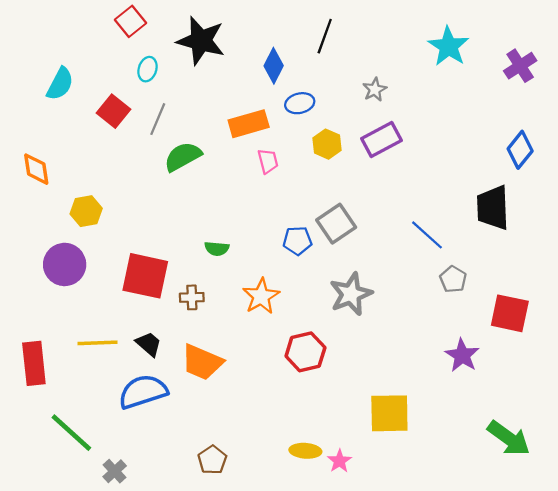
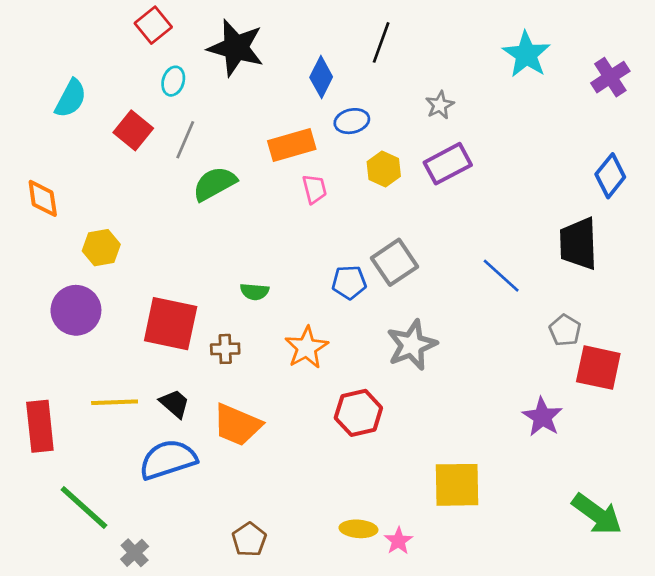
gray pentagon: (453, 279) -> (565, 330), moved

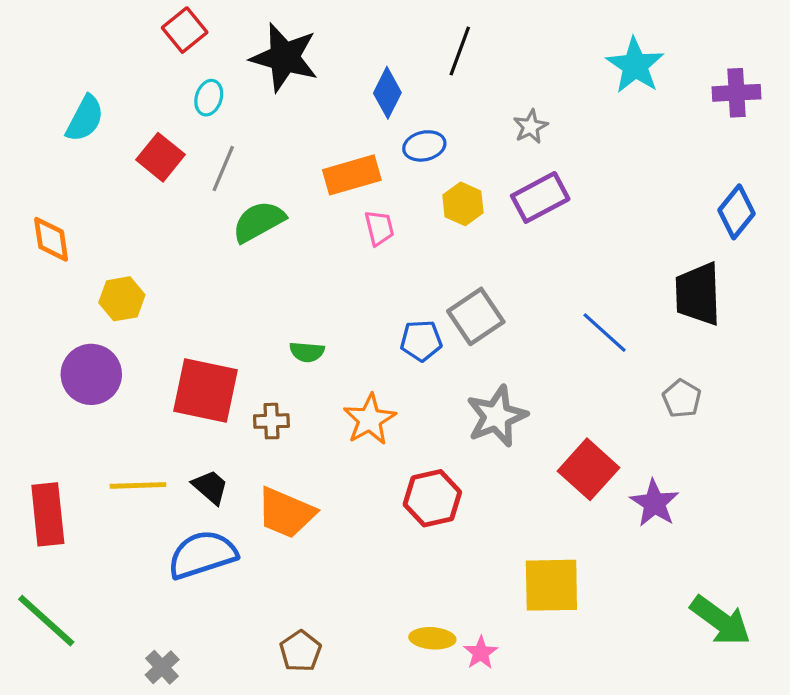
purple cross: (610, 77) -> (736, 93), turned 30
red square: (598, 368) -> (588, 469), moved, turned 30
green line: (84, 508) -> (46, 621), moved

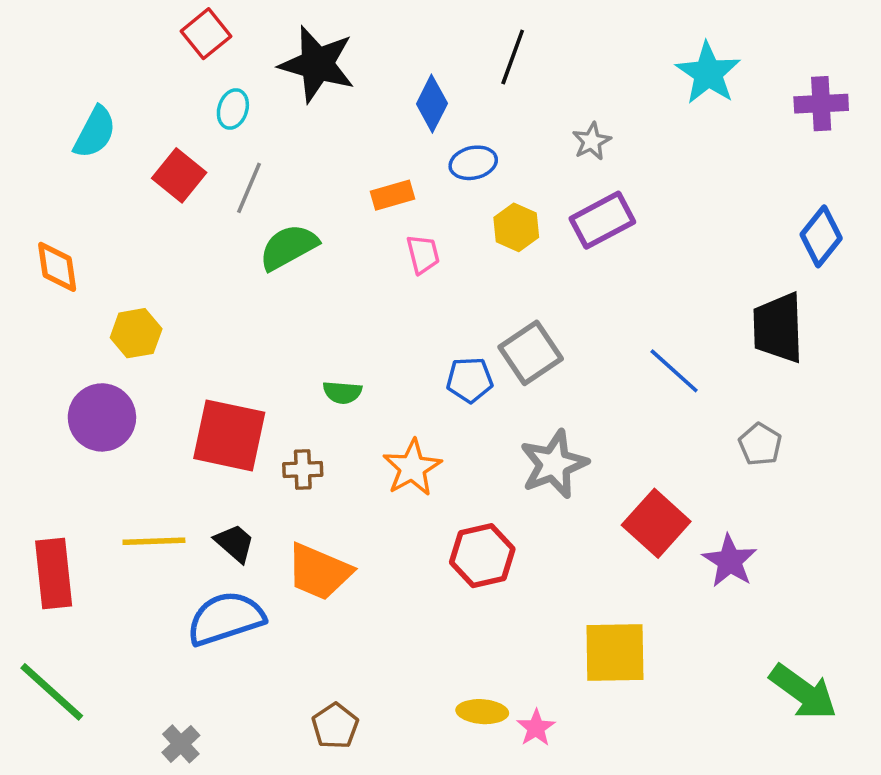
orange rectangle: (352, 175) -> (393, 195), size x0.7

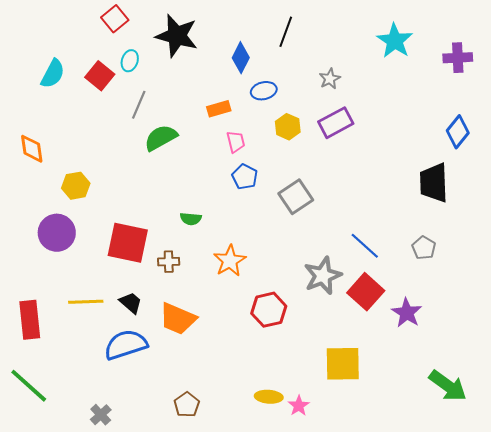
red square: (179, 175) -> (100, 76), moved
blue line: (674, 371) -> (365, 246), moved
blue pentagon: (470, 380) -> (245, 177), moved, turned 30
gray star: (554, 464) -> (323, 276), moved

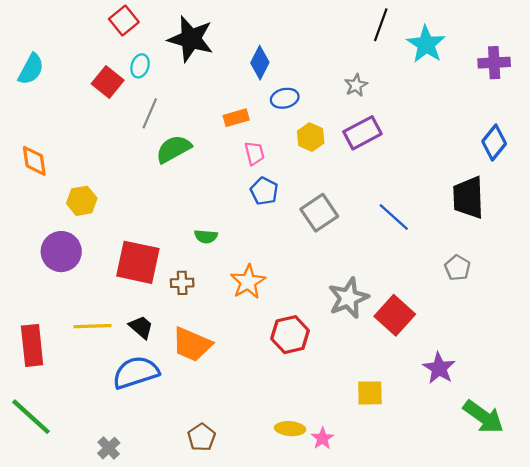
black line: (286, 32) -> (381, 25), moved
cyan semicircle: (53, 74) -> (31, 69), moved
blue line: (365, 246) -> (394, 217), moved
purple star: (407, 313) -> (439, 368), moved
yellow square: (343, 364) -> (370, 393), size x0.7

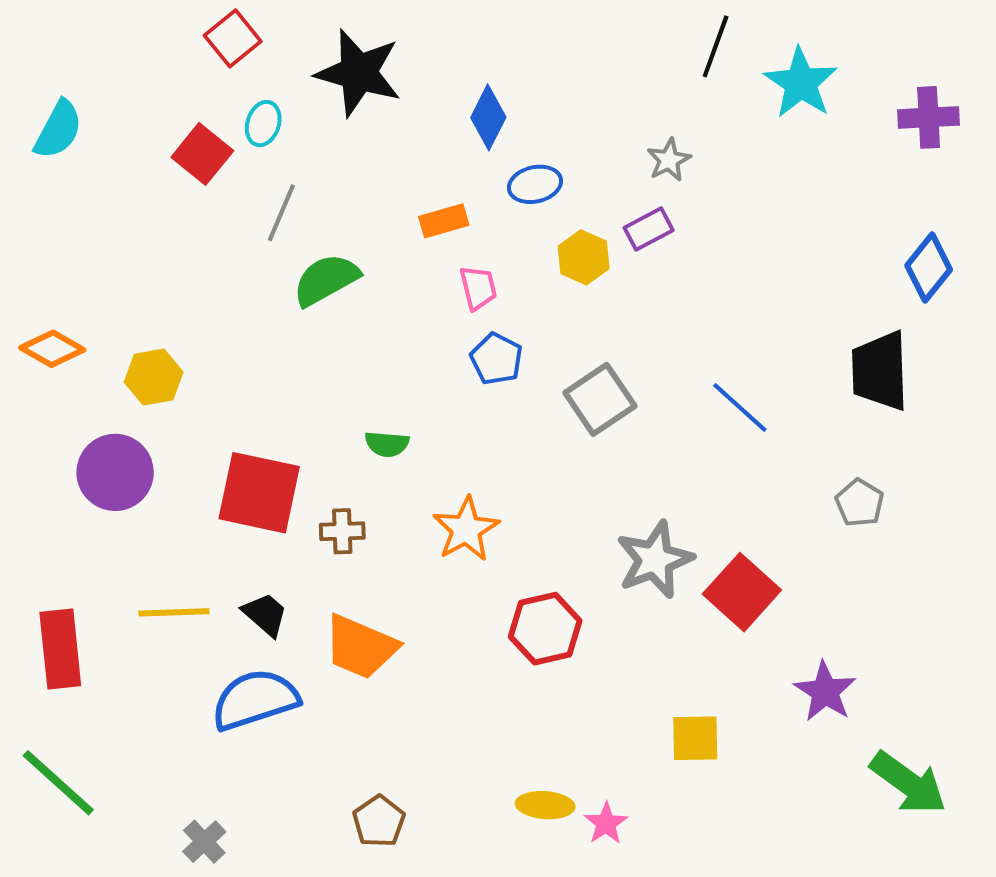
purple rectangle: (362, 133) -> (649, 229), moved, size x0.7
orange diamond: (34, 161) -> (52, 349), moved, turned -52

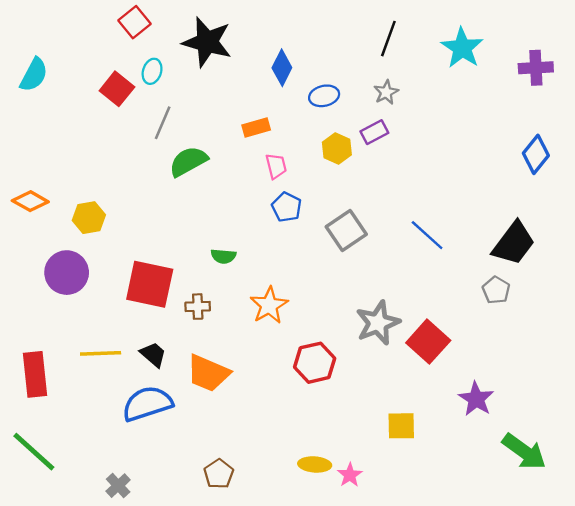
black line: (716, 46) -> (388, 39), moved
blue ellipse: (535, 184) -> (324, 96), moved
black trapezoid: (880, 371) -> (514, 243), moved, turned -141

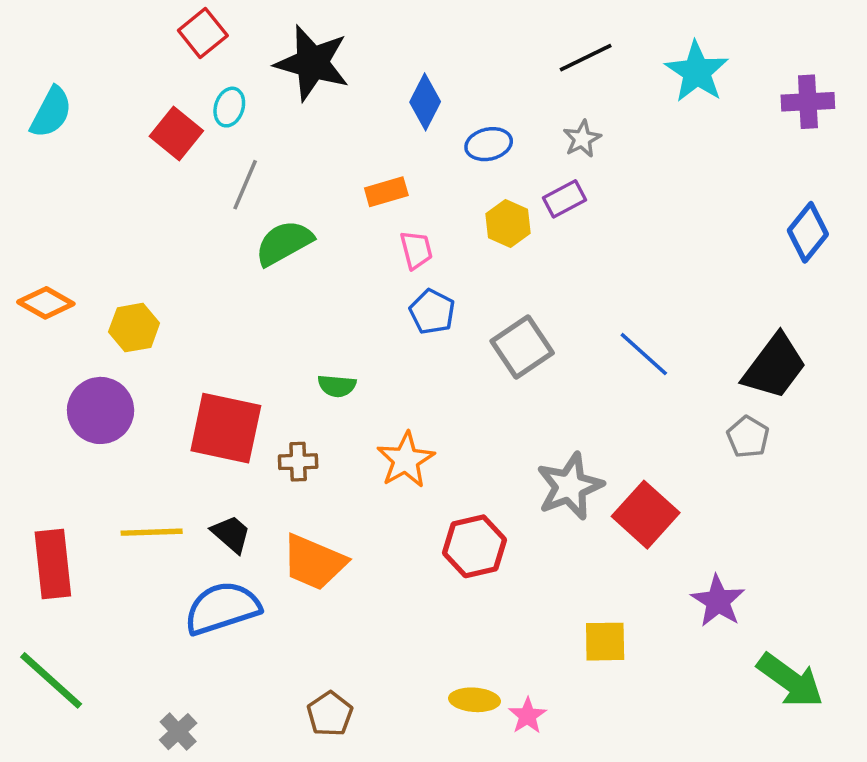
black line: (388, 39) -> (586, 58), turned 44

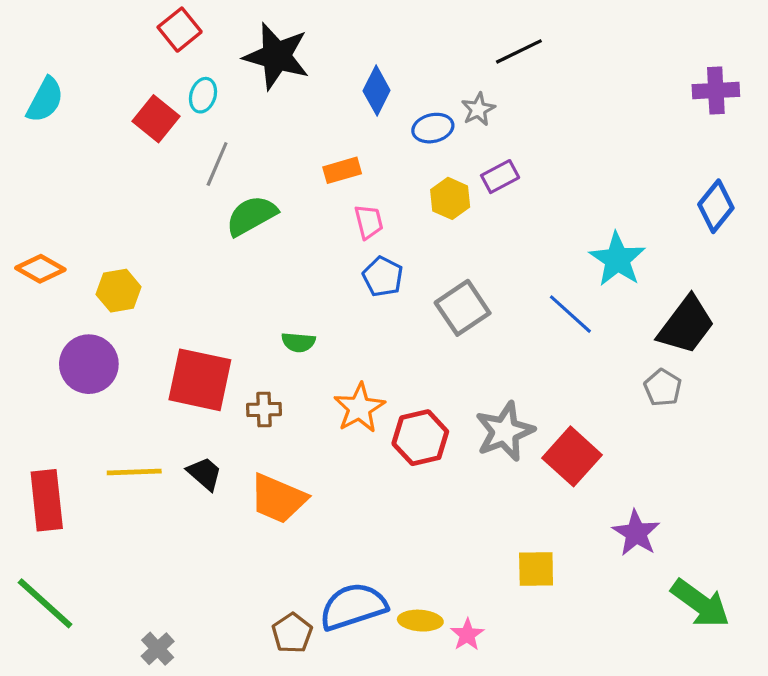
cyan star: (697, 72) -> (617, 259), moved
gray star: (582, 139) -> (478, 109), moved
red hexagon: (474, 546) -> (420, 438), moved
blue semicircle: (222, 608) -> (353, 607), moved

